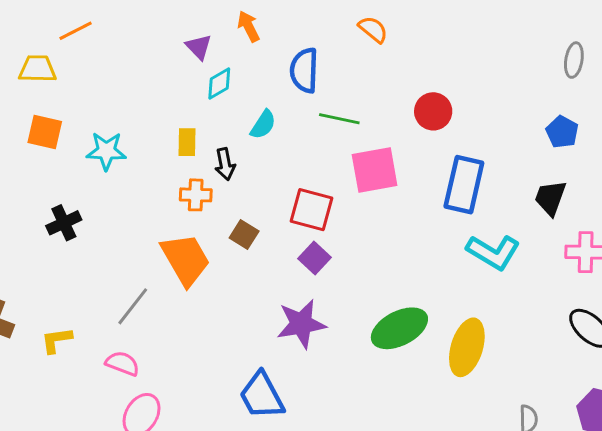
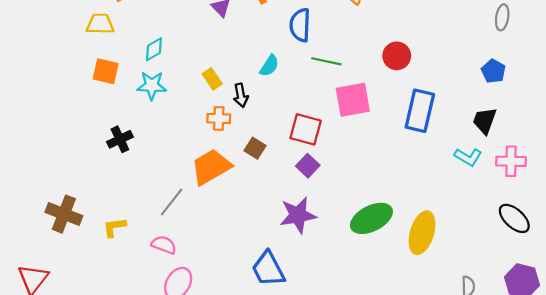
cyan diamond: (219, 84) -> (154, 49), moved
yellow rectangle: (187, 142) -> (212, 79), turned -35
cyan L-shape: (493, 252) -> (468, 157), moved, size x0.7
orange trapezoid: (185, 259) -> (211, 167), turned -90

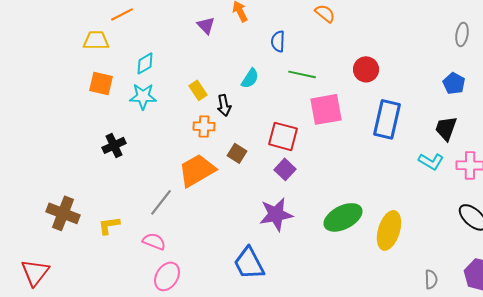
blue semicircle: (300, 25) -> (278, 41), size x0.7

